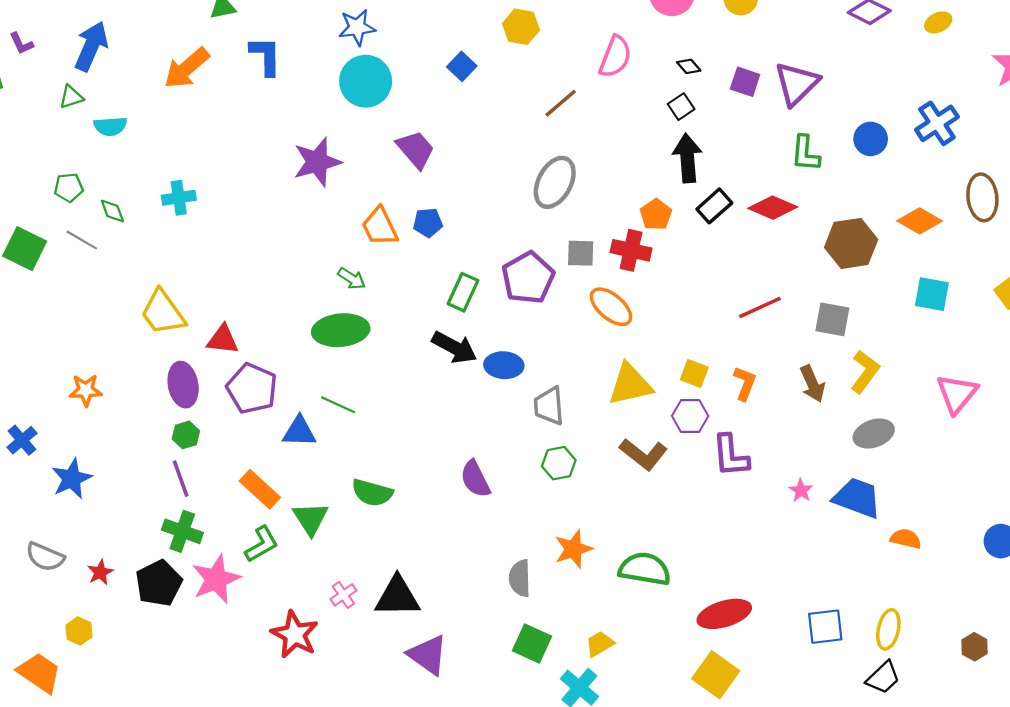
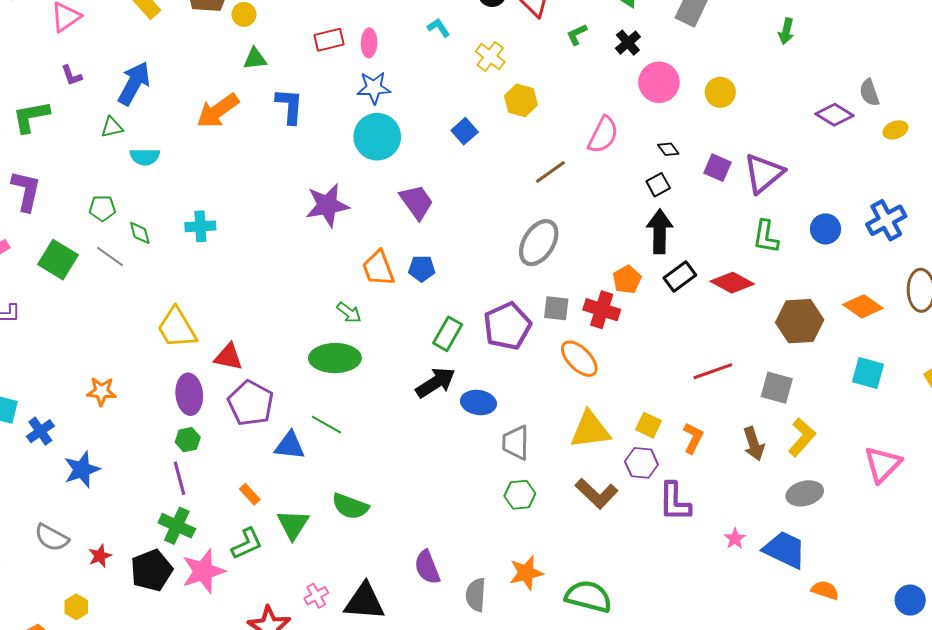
black arrow: (454, 347) -> (436, 383), turned -66
purple semicircle: (475, 479) -> (427, 567), moved
orange rectangle: (260, 489) -> (250, 494), size x0.6

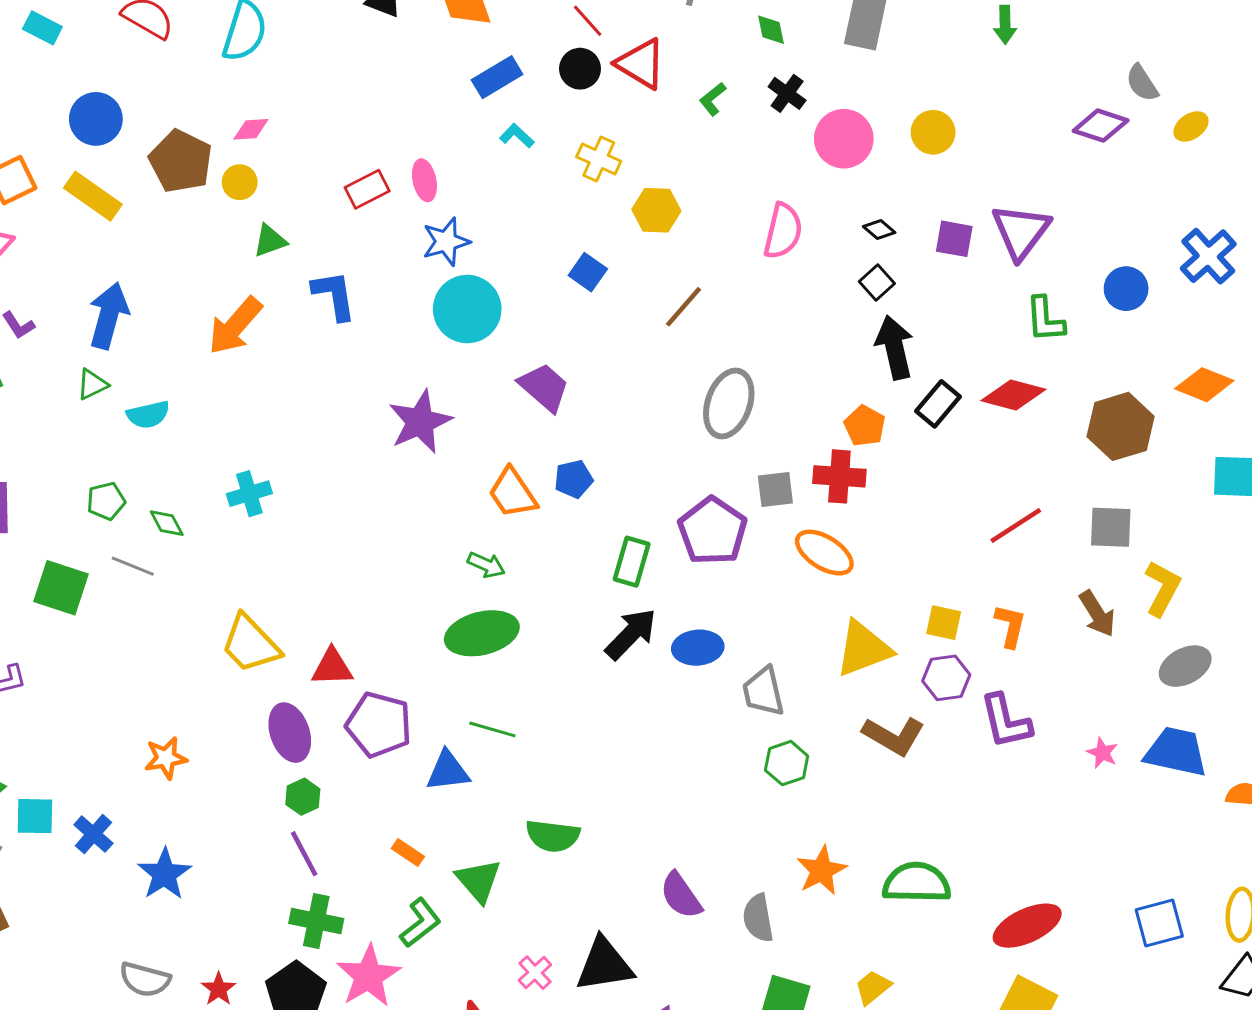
brown line: (550, 172) -> (684, 307), moved

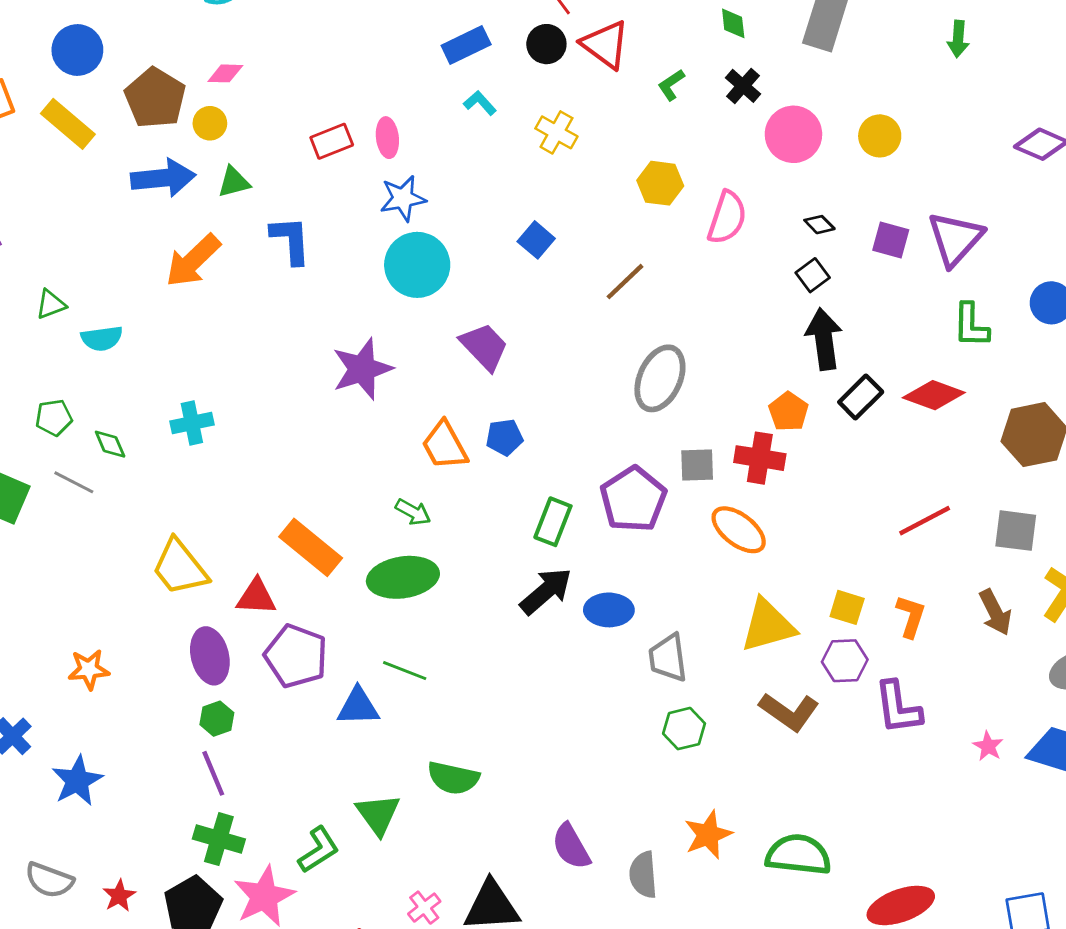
yellow hexagon: (656, 210) -> (660, 183), moved
blue arrow: (109, 316) -> (163, 178), moved, turned 64
orange rectangle: (408, 853) -> (311, 547), moved, size x2.0

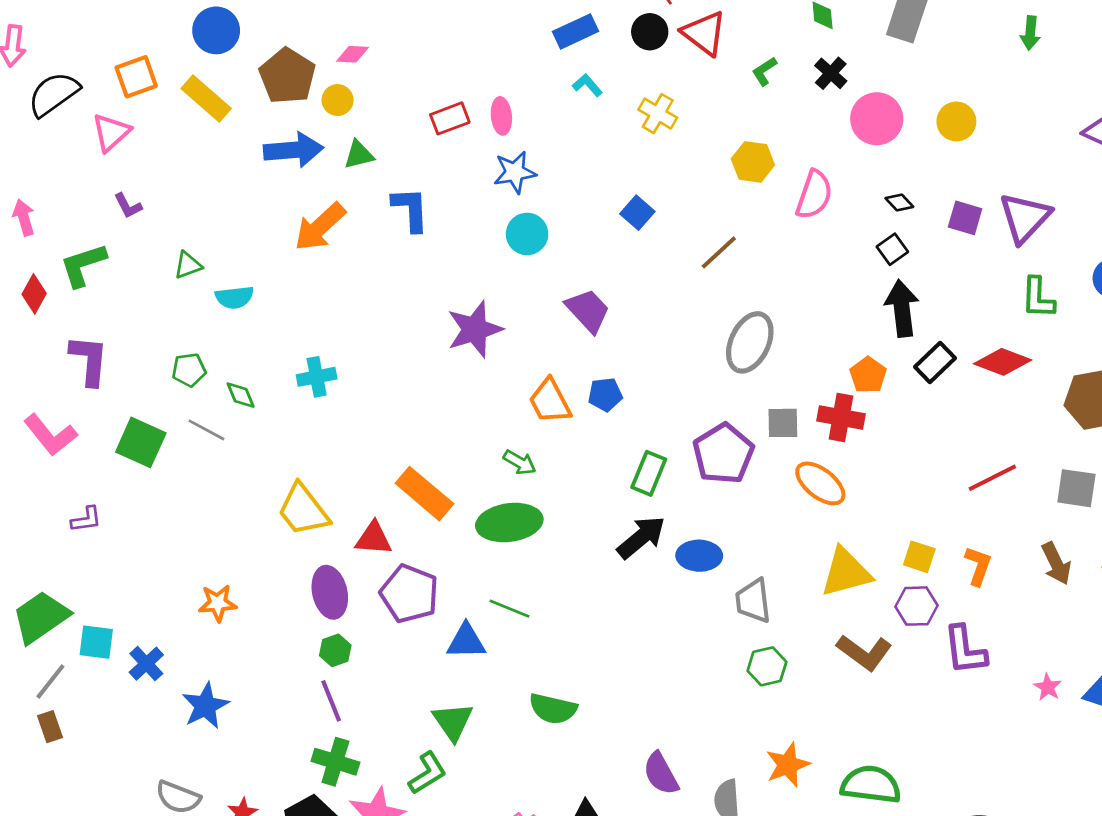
cyan circle: (417, 265) -> (527, 234), size x0.7
green triangle: (378, 814) -> (453, 722), moved

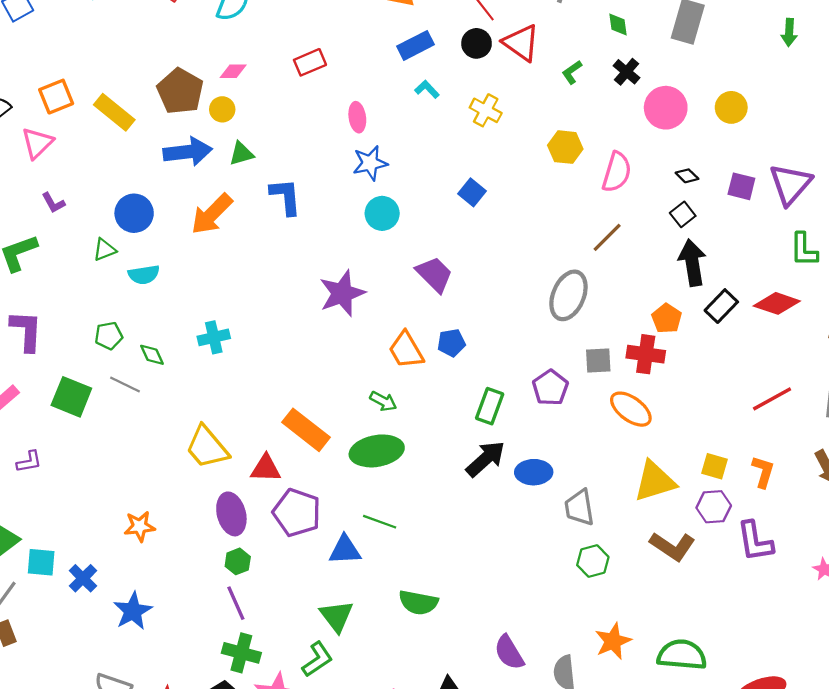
blue circle: (216, 30) -> (134, 213), moved
red rectangle: (450, 118) -> (310, 62), moved
brown line: (719, 252) -> (607, 237), moved
purple pentagon: (723, 454) -> (550, 388), size x0.7

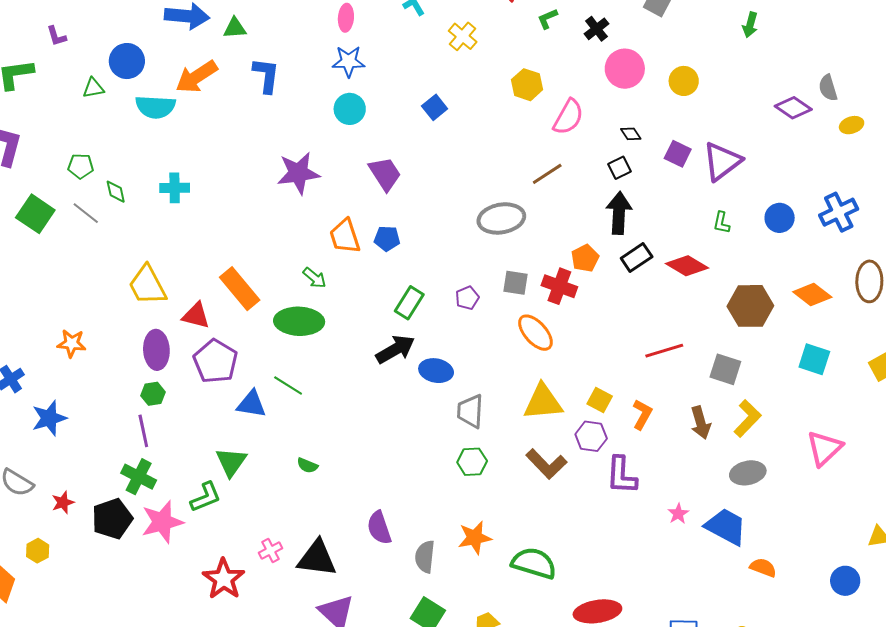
green L-shape: (804, 250) -> (721, 223), size x0.7
cyan semicircle: (144, 275) -> (155, 107), moved, size x1.4
gray ellipse: (568, 295) -> (501, 218), turned 45
purple pentagon: (550, 388) -> (467, 298), size x0.7
green semicircle: (418, 602) -> (307, 465), size x0.6

